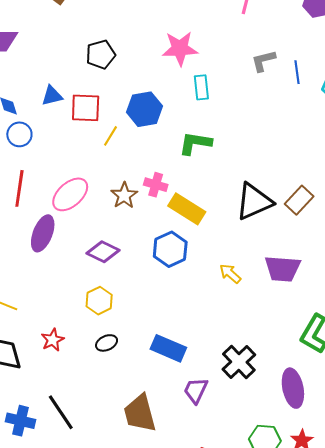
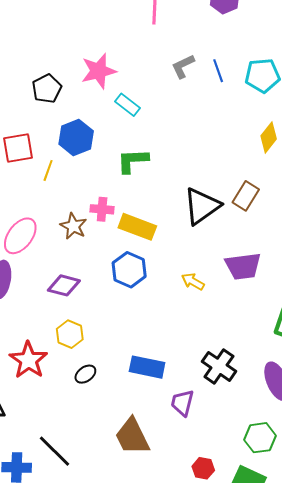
black pentagon: (101, 54) -> (47, 89), moved
cyan rectangle: (201, 87) -> (127, 105), turned -35
red star: (53, 340) -> (28, 360), moved, size x1.6

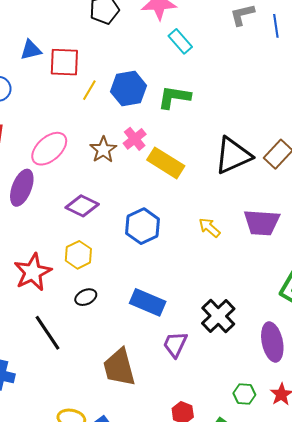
blue hexagon: (76, 138) -> (128, 89), moved
pink cross: (102, 209) -> (135, 139), turned 35
blue hexagon: (129, 270) -> (142, 226), moved
green hexagon: (260, 438) -> (244, 394), size x0.7
black line: (54, 451) -> (47, 333), moved

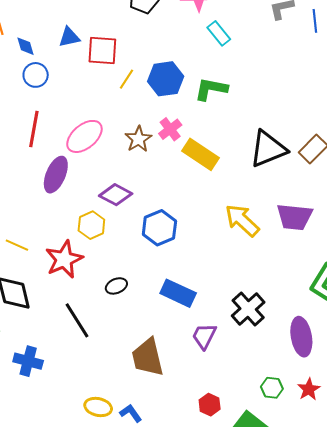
blue hexagon: (142, 226) -> (159, 228), moved
yellow arrow: (209, 228) -> (242, 220), size x1.6
yellow hexagon: (78, 255) -> (91, 225), moved

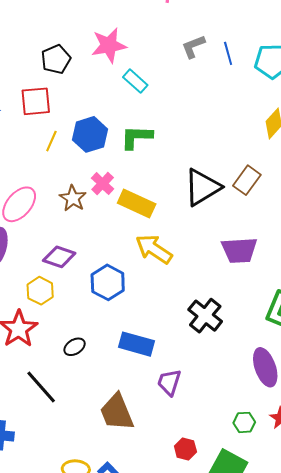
red square: (102, 50) -> (36, 101), moved
yellow arrow: (242, 220) -> (154, 249), moved
black cross: (248, 309) -> (205, 316), moved

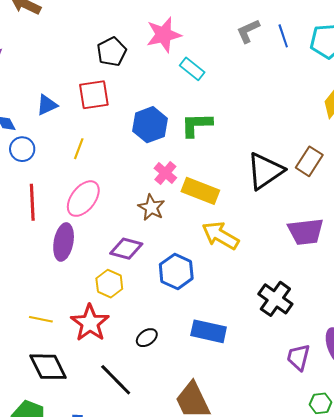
yellow line: (51, 141) -> (79, 149), moved
brown star: (73, 198) -> (151, 207), moved
purple trapezoid: (169, 382) -> (298, 357), moved

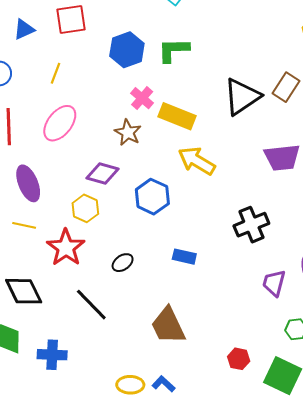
purple ellipse: (64, 242) -> (28, 183), moved, turned -33
black cross: (275, 299) -> (251, 225), turned 32
yellow line: (41, 319) -> (24, 225), moved
blue rectangle: (209, 331) -> (184, 257), size x0.7

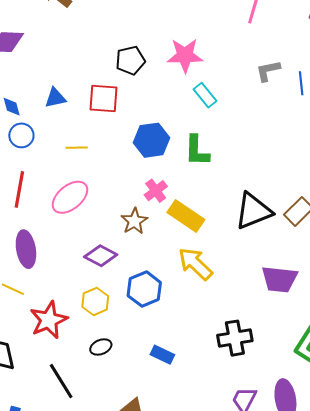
green L-shape: (173, 50) -> (197, 151), turned -100
yellow line: (56, 73) -> (77, 148), turned 55
yellow hexagon: (85, 208) -> (95, 301), moved

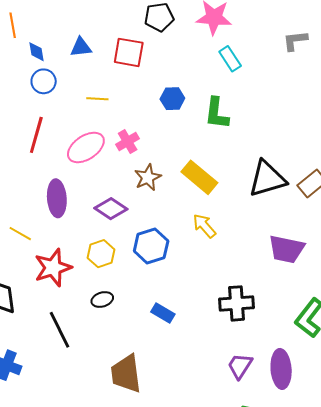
blue hexagon: (151, 140) -> (172, 99), size x0.7
pink cross: (156, 191) -> (128, 142), moved
purple ellipse: (26, 249) -> (57, 198), moved
yellow arrow: (195, 264) -> (204, 226), size x0.7

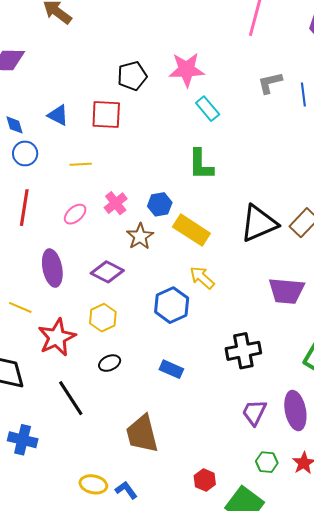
blue triangle: (81, 47) -> (58, 115), turned 40
blue hexagon: (172, 99) -> (160, 204), moved
pink ellipse: (86, 148) -> (75, 214), size x0.6
blue hexagon: (151, 246) -> (172, 305), moved

